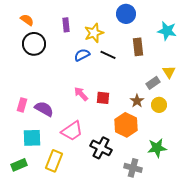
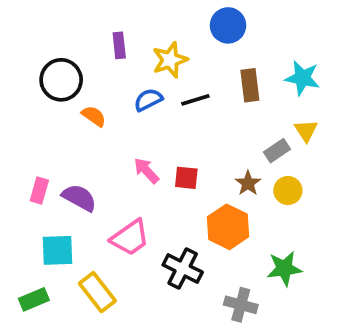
orange semicircle: (27, 20) -> (94, 116), moved
cyan star: (167, 31) -> (302, 78), moved
black line: (108, 55) -> (195, 100), turned -42
yellow rectangle: (54, 161) -> (97, 292), turned -60

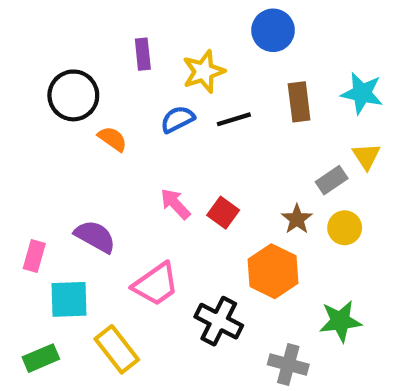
red square: (186, 178) -> (223, 213), turned 30
pink rectangle: (39, 190) -> (34, 256), moved

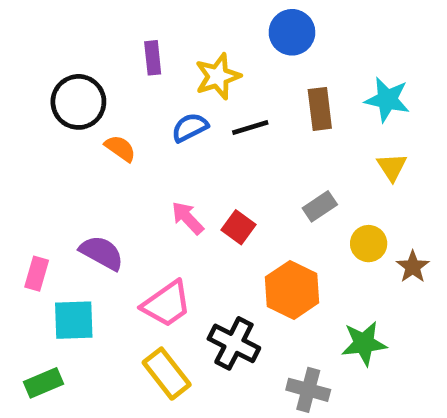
gray rectangle: (332, 180) -> (320, 206), moved
brown star: (297, 219) -> (413, 267), moved
yellow rectangle: (117, 349) -> (167, 374), moved

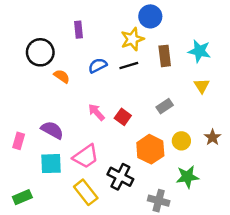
yellow star: (218, 76) -> (132, 39), moved
yellow circle: (369, 244) -> (181, 141), moved
cyan square: (74, 320) -> (51, 164), moved

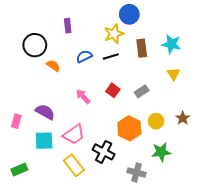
red square: (123, 117) -> (113, 90), moved

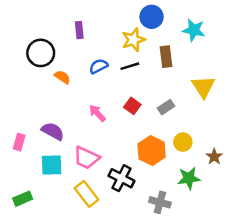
cyan star: (171, 44) -> (194, 30), moved
yellow triangle: (173, 74) -> (203, 87), size x1.5
brown star: (183, 118) -> (214, 157), moved
pink trapezoid: (74, 134) -> (86, 158), turned 60

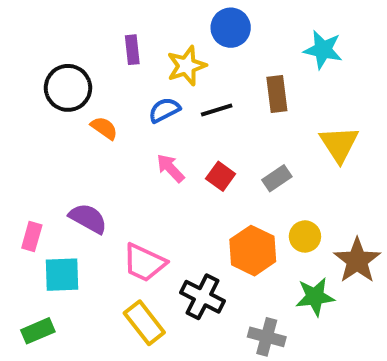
blue circle: (152, 17) -> (231, 28), moved
yellow star: (133, 40) -> (186, 66), moved
pink arrow: (97, 113) -> (170, 168), moved
brown star: (214, 157) -> (357, 261), size x1.6
cyan square: (52, 165) -> (62, 275), moved

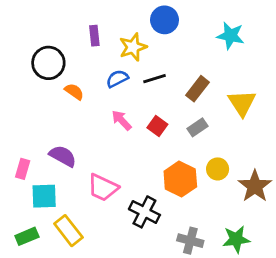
brown rectangle: (277, 94) -> (197, 89), moved, turned 45
green star: (315, 297) -> (236, 239), moved
yellow rectangle: (144, 323) -> (68, 231), moved

